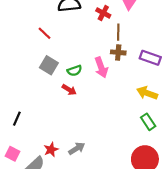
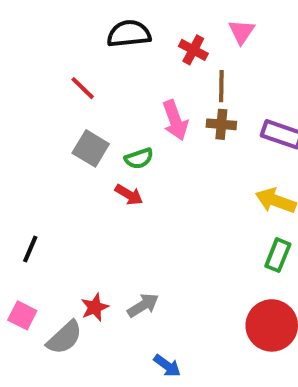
pink arrow: (101, 67) -> (175, 120), moved
green rectangle: (148, 122) -> (278, 255), turned 56

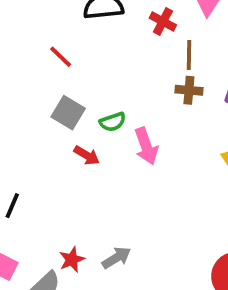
pink arrow: (175, 120) -> (146, 146), moved
red arrow: (129, 195) -> (87, 155), moved

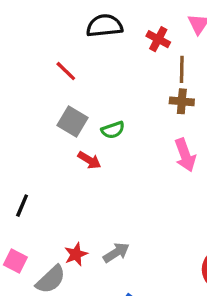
pink arrow: (146, 146) -> (185, 155), moved

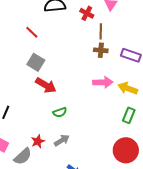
green semicircle: (113, 130) -> (60, 112), moved
pink arrow: (185, 155) -> (103, 82), turned -72
red arrow: (89, 160) -> (46, 85), size x1.5

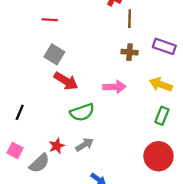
red line: (32, 32) -> (50, 20), turned -40
brown cross: (101, 50) -> (130, 52), moved
pink arrow: (103, 82) -> (115, 87), moved
green semicircle: (60, 112) -> (82, 112), size x1.5

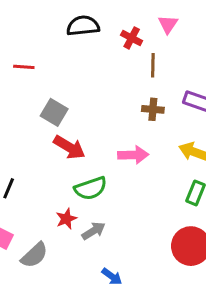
red line: (50, 20) -> (24, 67), moved
red star: (57, 146) -> (66, 219), moved

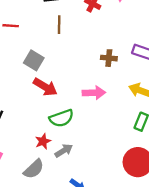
brown line: (153, 65) -> (59, 25), moved
gray semicircle: (34, 255) -> (34, 169), moved

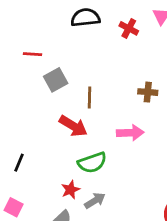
brown line: (59, 25) -> (89, 98), moved
gray square: (34, 60) -> (56, 80), moved, turned 30

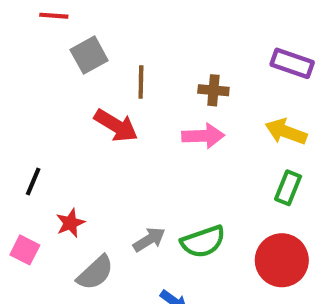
brown cross: (148, 92) -> (213, 90), moved
green semicircle: (92, 163) -> (203, 242), moved
red star: (71, 190) -> (70, 223), moved

